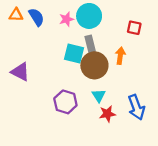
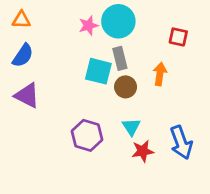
blue semicircle: (36, 17) -> (23, 55), moved, turned 66
brown circle: (94, 65) -> (126, 87), size x0.6

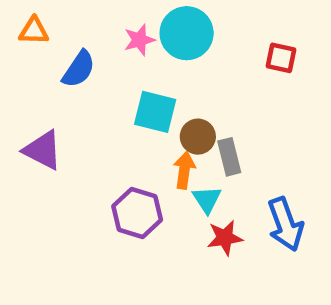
blue semicircle: (23, 55) -> (79, 69), moved
gray rectangle: (120, 58) -> (229, 157), moved
orange arrow: (160, 74) -> (184, 170), moved

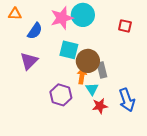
pink star: (139, 40) -> (62, 18), size x1.6
brown circle: (198, 137) -> (88, 61), size x1.5
purple triangle: (43, 150) -> (29, 61), moved, turned 48

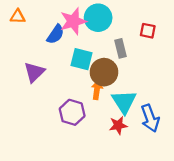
blue semicircle: (35, 31) -> (56, 34), moved
gray rectangle: (102, 70) -> (121, 48), moved
cyan triangle: (92, 89) -> (124, 102), moved, size x1.6

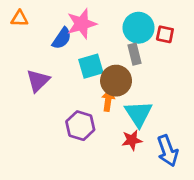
cyan circle: (98, 18) -> (139, 28), moved
cyan square: (82, 59) -> (91, 66), turned -30
blue arrow: (150, 118) -> (168, 151), moved

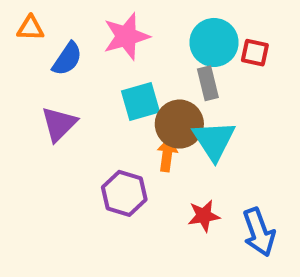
blue semicircle: (62, 38) -> (67, 59), moved
cyan triangle: (139, 114) -> (214, 140), moved

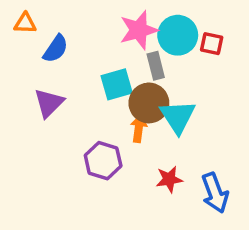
pink star: (126, 36) -> (139, 30), moved
gray rectangle: (208, 83) -> (156, 66), moved

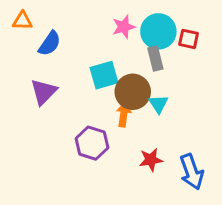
pink star: (139, 30) -> (124, 27), size x0.7
gray rectangle: (156, 66) -> (155, 59), moved
cyan triangle: (178, 117) -> (158, 104), size x0.6

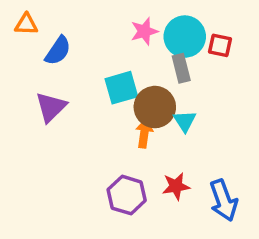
purple hexagon: (92, 143) -> (127, 195), moved

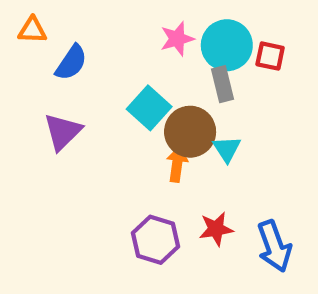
cyan square: (121, 88) -> (149, 108), turned -32

